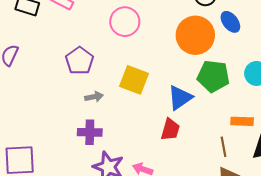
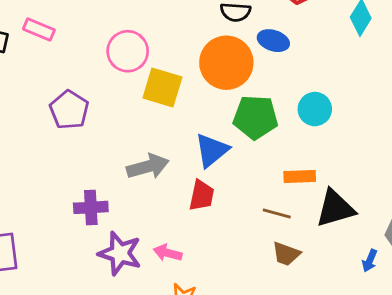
blue ellipse: (230, 22) -> (273, 41), turned -30
yellow square: (134, 80) -> (162, 87), moved
gray arrow: (94, 97) -> (148, 166), moved, size x1.6
brown line: (224, 147) -> (277, 213), turned -60

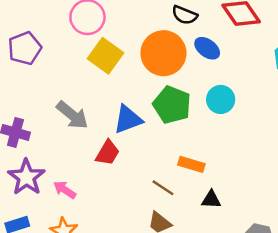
cyan circle: (315, 109) -> (221, 99), moved
gray arrow: (148, 166) -> (72, 115), turned 36
black triangle: (335, 208) -> (211, 200), size x0.6

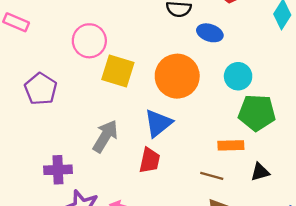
orange circle: (163, 53) -> (177, 76), moved
green pentagon: (172, 105) -> (257, 113), moved
gray arrow: (72, 115) -> (105, 136), turned -80

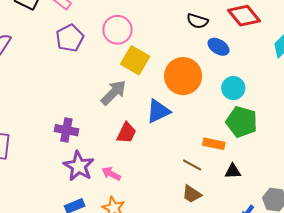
purple pentagon: (41, 89) -> (70, 38), moved
gray arrow: (105, 136) -> (114, 93), moved
red trapezoid: (150, 160) -> (126, 133), moved

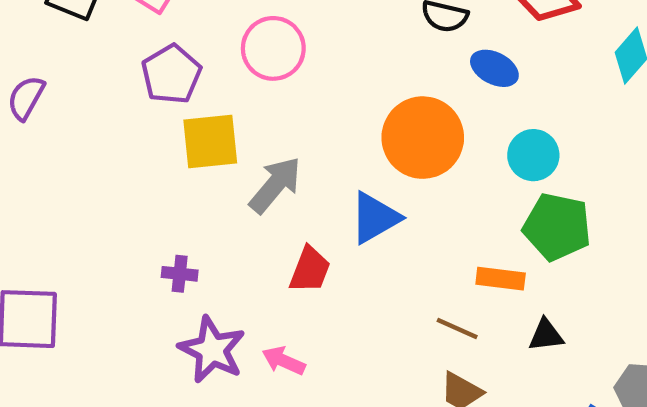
yellow square: (135, 60) -> (210, 142), moved, turned -32
purple cross: (66, 130) -> (180, 274), size x0.7

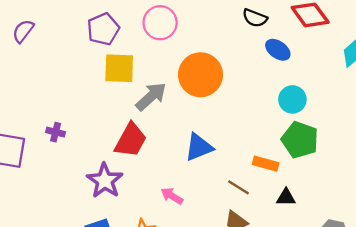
orange circle: (423, 138) -> (201, 75), moved
blue triangle: (375, 218) -> (199, 147), moved
red trapezoid: (310, 270) -> (131, 140), moved, size x1.4
purple cross: (180, 274) -> (56, 132), moved
pink arrow: (284, 361) -> (172, 196), moved

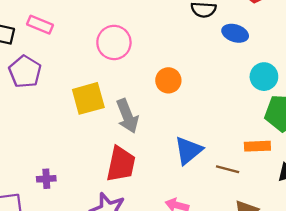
purple pentagon: (103, 29) -> (25, 72), moved
orange circle: (201, 75) -> (168, 80), size x0.6
gray arrow: (151, 96) -> (127, 116), turned 128
brown line: (239, 187) -> (228, 169), moved

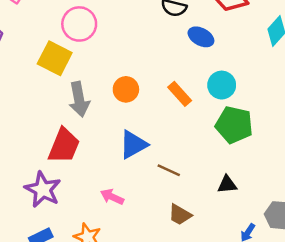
orange circle: (168, 80) -> (126, 89), moved
yellow square: (88, 98) -> (55, 58), moved, turned 32
orange rectangle: (257, 146) -> (180, 94), moved, turned 40

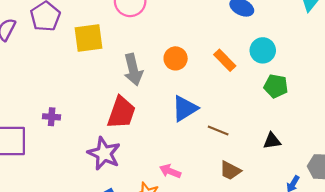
yellow square: (55, 58) -> (89, 38), moved, turned -32
green pentagon: (234, 125) -> (276, 86), size x0.7
pink arrow: (112, 197) -> (170, 171), moved

